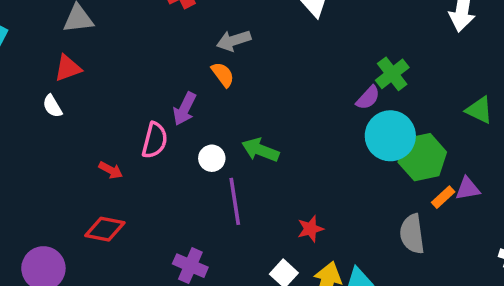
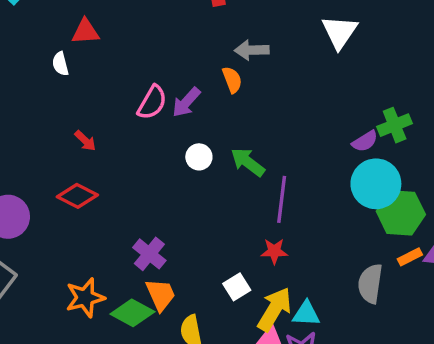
pink semicircle: (155, 140) -> (152, 102), moved
red arrow: (111, 170) -> (85, 141), moved
purple line: (235, 201) -> (282, 199), moved

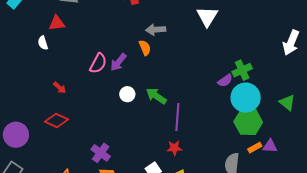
cyan circle: (376, 184) -> (246, 98), moved

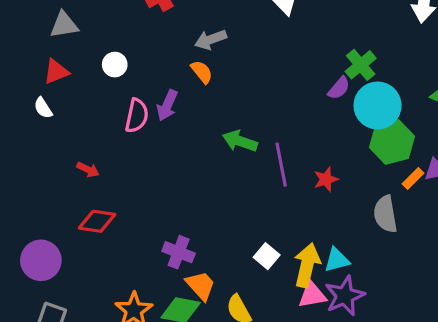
white circle: (127, 94) -> (115, 65), moved
red star: (174, 148) -> (326, 179), moved

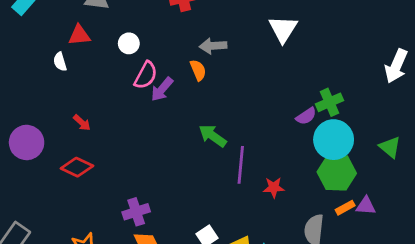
pink semicircle: (137, 116) -> (146, 75), moved
purple cross: (179, 252) -> (136, 212), turned 35
purple circle: (41, 260) -> (27, 142), moved

